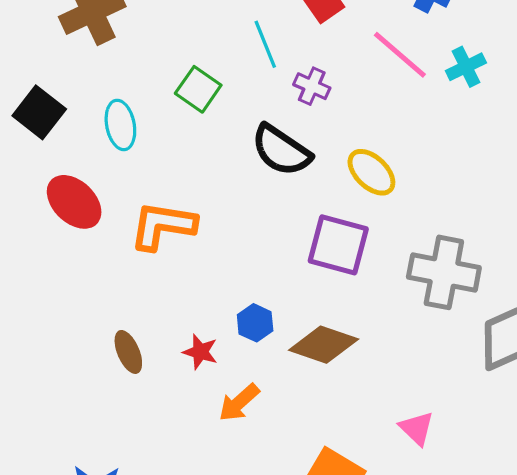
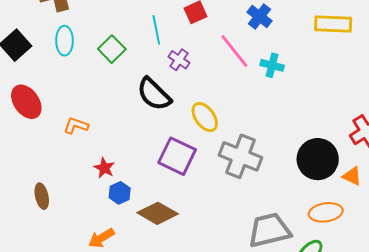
cyan cross: (466, 67) -> (272, 65), turned 30
cyan ellipse: (120, 125) -> (64, 41), moved
orange L-shape: (163, 226) -> (76, 126), size x0.6
gray cross: (444, 272) -> (241, 156), moved
red star: (200, 352) -> (104, 168), moved

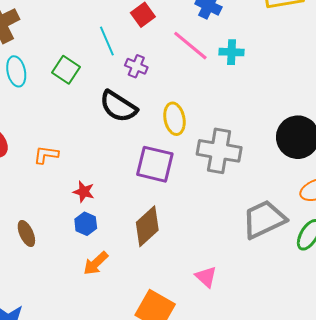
yellow ellipse: (205, 117) -> (174, 119), turned 36
blue hexagon: (120, 193) -> (86, 224), moved
brown diamond: (158, 213) -> (147, 226), turned -60

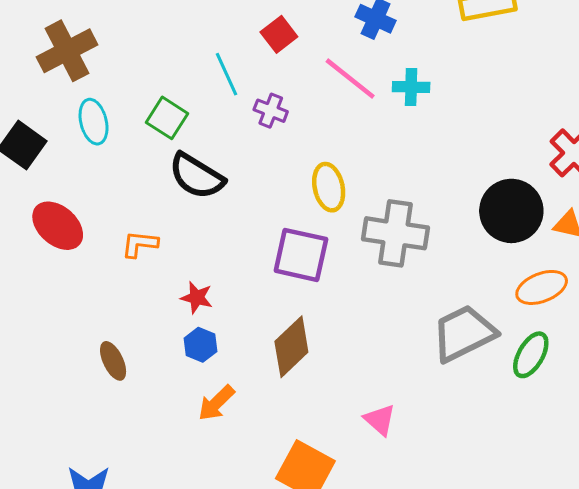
black semicircle: (118, 106) -> (197, 176), moved

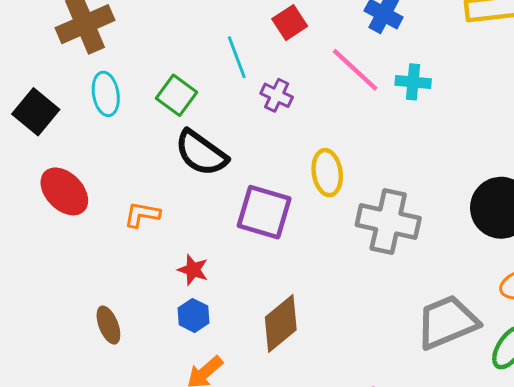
purple square: (301, 255) -> (264, 212), moved

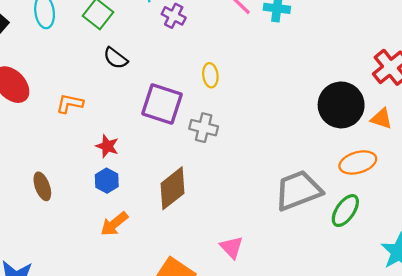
black semicircle: (201, 153) -> (116, 58), size x0.6
yellow ellipse: (327, 173) -> (210, 75), size x0.7
gray cross: (388, 222) -> (204, 128), moved, size x0.6

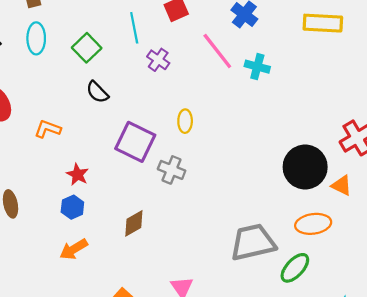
brown diamond: (173, 188) -> (134, 223), size x0.7

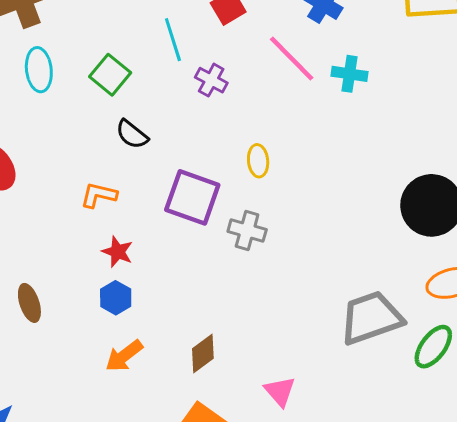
orange L-shape: (48, 129) -> (99, 195), moved
brown diamond: (134, 223) -> (203, 354), moved

